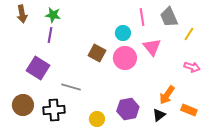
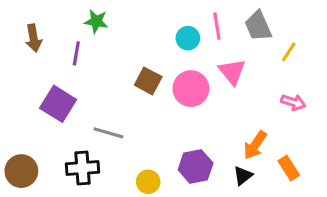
brown arrow: (22, 14) -> (34, 38), moved
green star: (53, 15) -> (96, 21), moved
cyan circle: (123, 33) -> (188, 38), moved
brown circle: (23, 105) -> (21, 171), moved
orange rectangle: (189, 110) -> (289, 168), turned 35

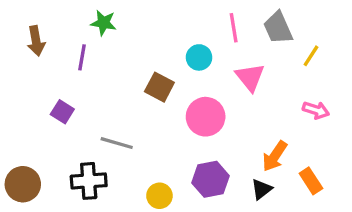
cyan circle: (188, 38) -> (199, 57), moved
pink circle: (191, 89) -> (206, 117), moved
purple square: (58, 104) -> (62, 112), size x0.6

